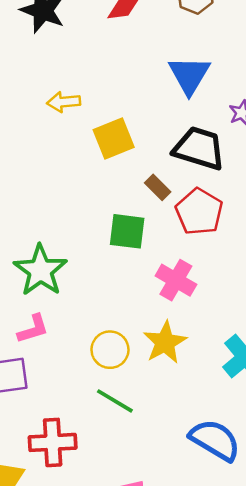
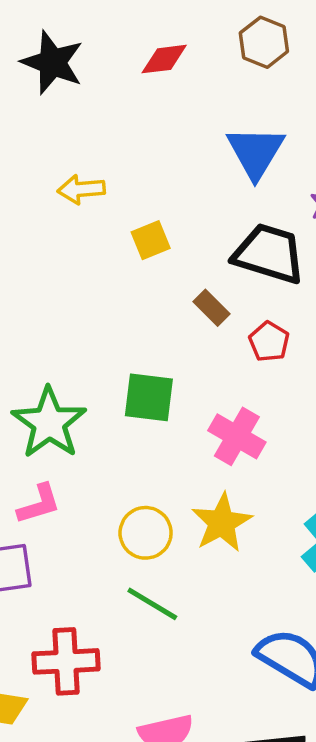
yellow square: (114, 139) -> (151, 240), size x0.7
red pentagon: (199, 212) -> (269, 342), size x0.6
green square: (127, 231) -> (149, 397), moved

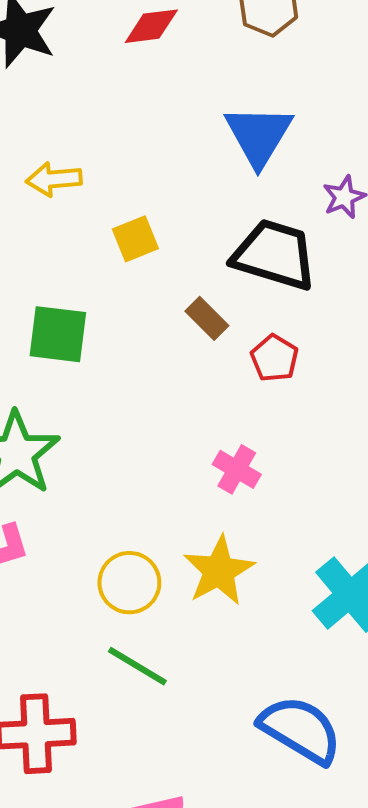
green square: (149, 397) -> (58, 334), moved
pink cross: (237, 436) -> (237, 469), size x0.7

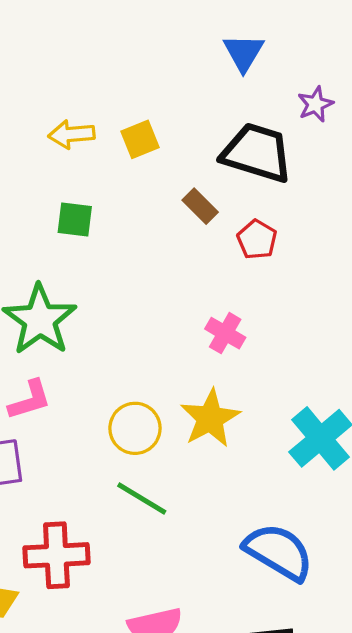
blue triangle: (259, 135) -> (244, 52), size x0.7
yellow arrow: (54, 179) -> (72, 134), moved
green square: (58, 334) -> (75, 220), size x0.7

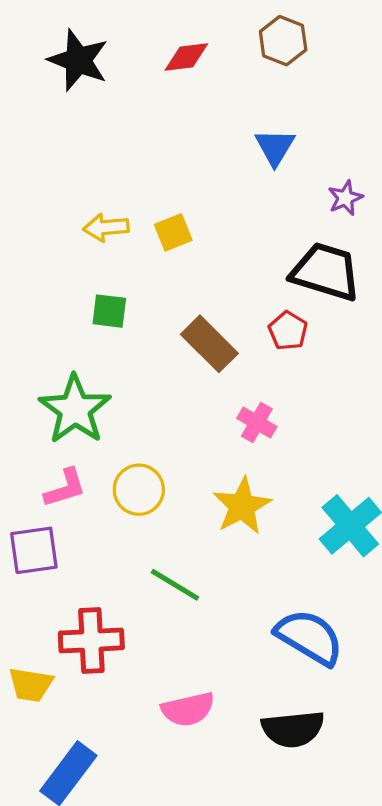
black trapezoid: (257, 153) -> (326, 272), moved
brown rectangle: (200, 206) -> (209, 344), moved, size x1.6
yellow circle: (135, 428) -> (139, 490), moved

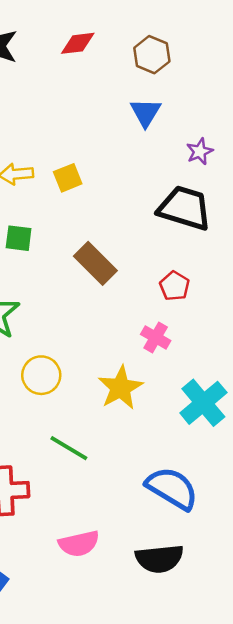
brown hexagon: (283, 41) -> (152, 55), moved
red pentagon: (288, 331) -> (174, 286), moved
pink cross: (257, 422) -> (156, 337), moved

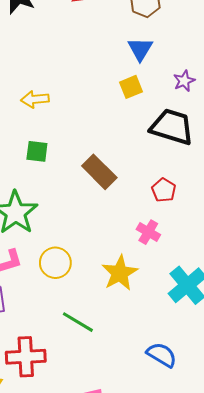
yellow square: (68, 178) -> (131, 87), moved
blue semicircle: (172, 488) -> (162, 355), size x0.7

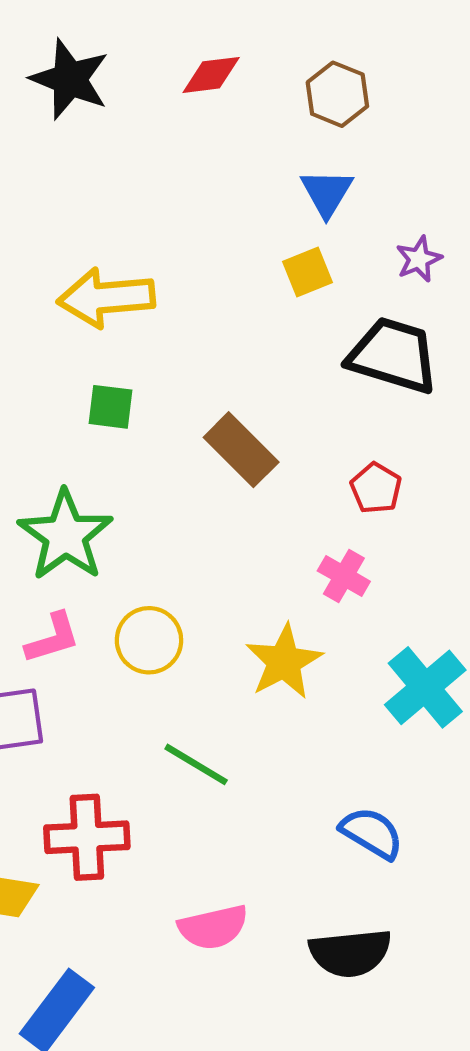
yellow arrow: (35, 99) -> (106, 298), size x1.6

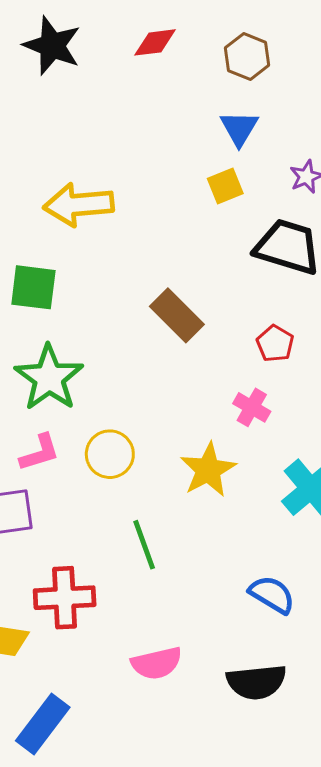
green square: (110, 407) -> (33, 287), moved, size x1.4
green line: (196, 764) -> (144, 545), turned 39

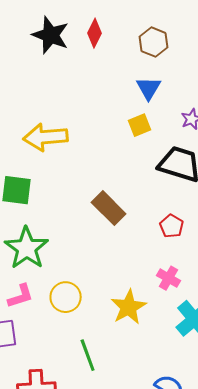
red diamond: (155, 42) -> (95, 33), turned -56
black star: (52, 46) -> (51, 35), moved
pink cross: (252, 407) -> (169, 278), moved

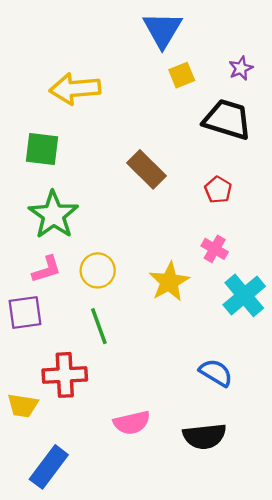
blue triangle: (149, 88) -> (162, 30), moved, size x1.4
green line: (88, 355) -> (99, 326), moved

